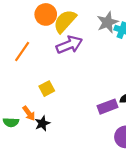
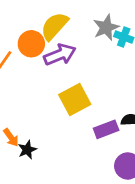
orange circle: (46, 14) -> (31, 44), moved
yellow square: (47, 89) -> (75, 99), moved, size x1.6

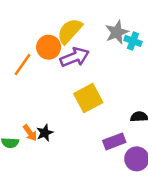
purple rectangle: (106, 129) -> (114, 141), moved
black star: (27, 150) -> (45, 133), moved

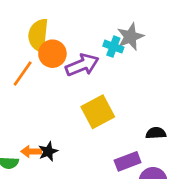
yellow semicircle: (70, 31) -> (38, 35), moved, turned -36
cyan cross: (133, 41) -> (113, 47), moved
orange arrow: (30, 133) -> (31, 151), turned 126

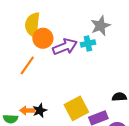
cyan cross: (113, 47) -> (88, 43), moved, turned -32
orange line: (23, 74) -> (27, 65), moved
yellow square: (98, 112) -> (76, 108), moved

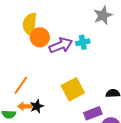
gray star: (101, 26) -> (103, 15), moved
orange line: (27, 65) -> (21, 85), moved
yellow square: (76, 108) -> (73, 89), moved

